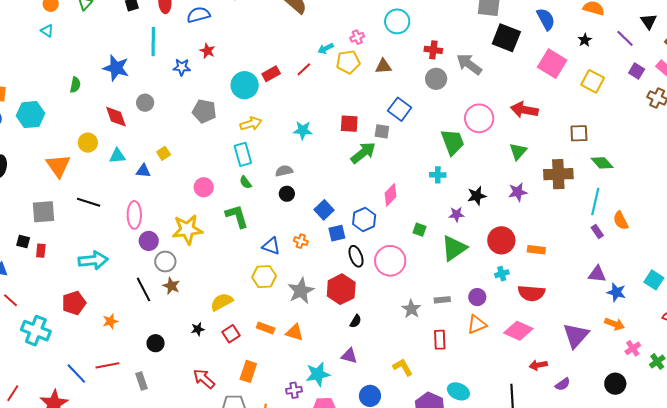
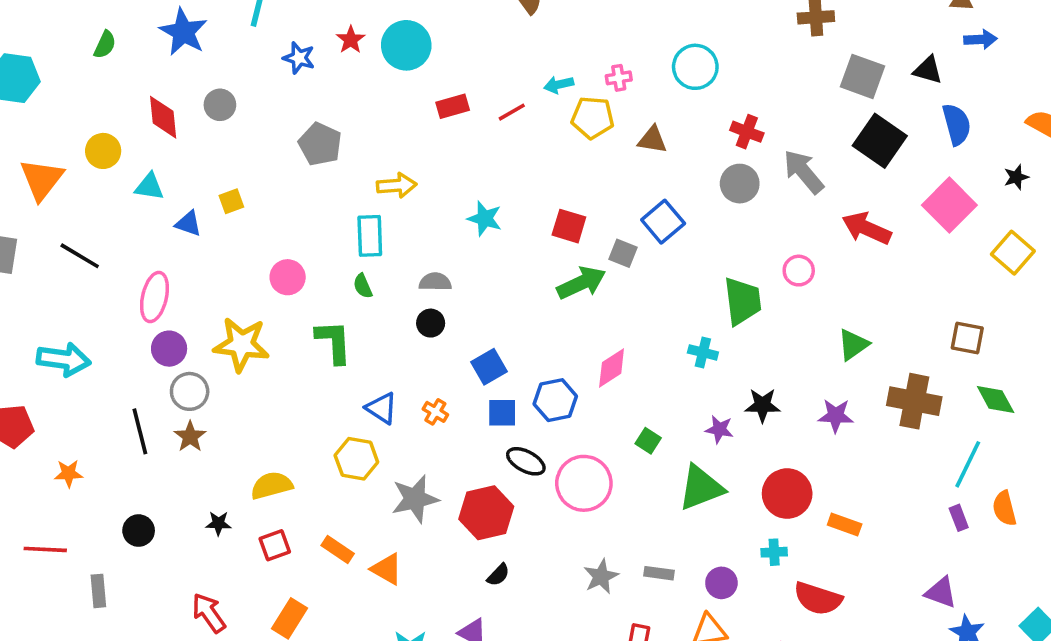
cyan circle: (245, 85) -> (406, 45), moved
red arrow: (524, 110) -> (867, 228), moved
pink circle: (479, 118) -> (799, 271), size x0.6
black ellipse: (356, 256) -> (526, 461), turned -55

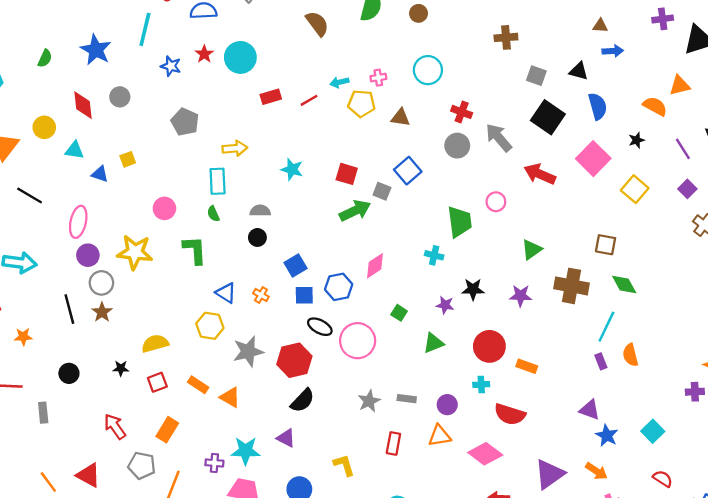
gray square: (862, 76) -> (536, 76), size x0.7
green triangle: (701, 488) -> (433, 343), size x0.7
black semicircle: (498, 575) -> (302, 400), size x1.6

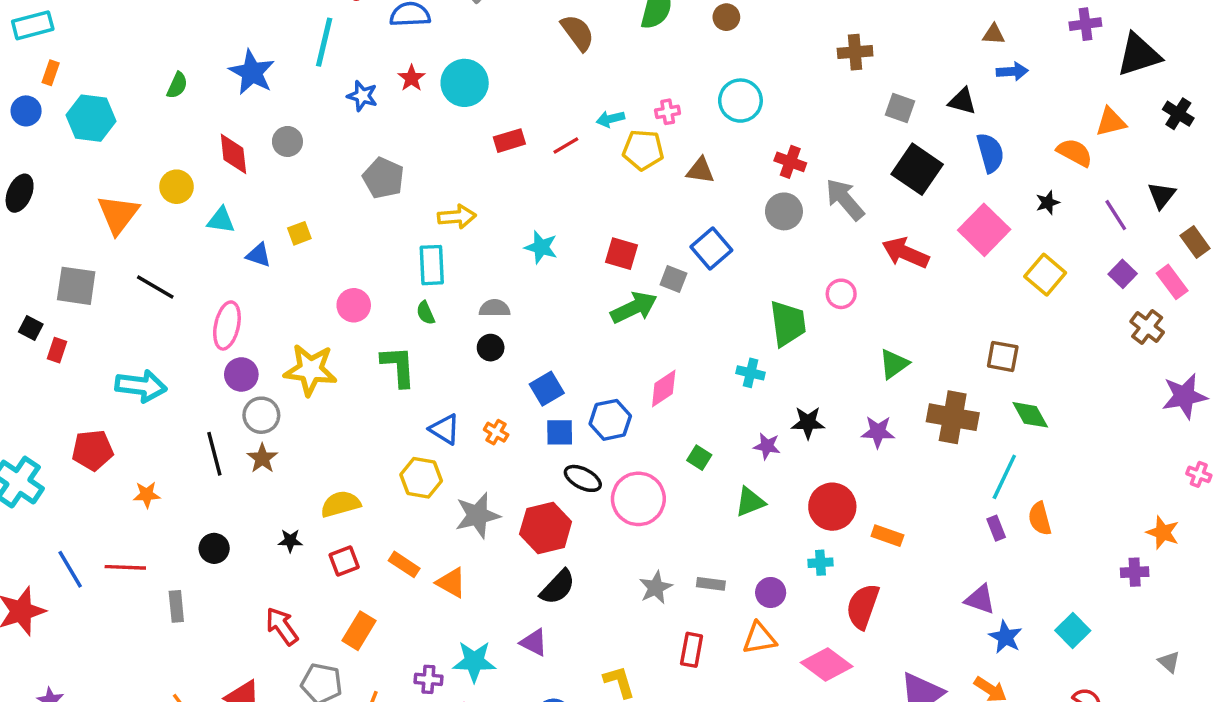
red semicircle: (510, 414) -> (863, 606), turned 92

